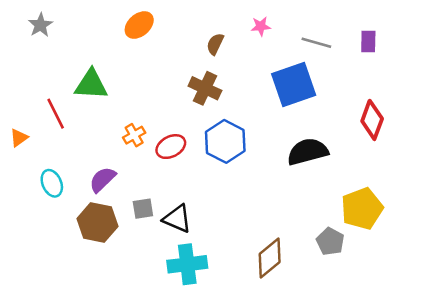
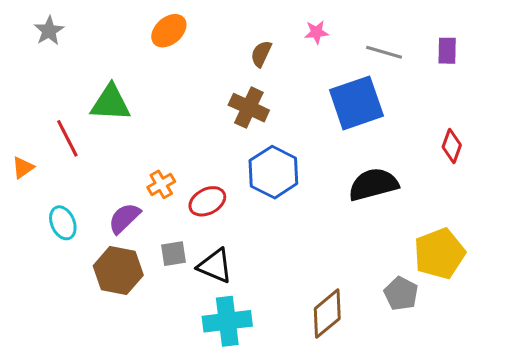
red diamond: (372, 120) -> (452, 146), size x0.7
orange cross: (134, 135) -> (161, 184), moved
red ellipse: (171, 147) -> (207, 201), moved

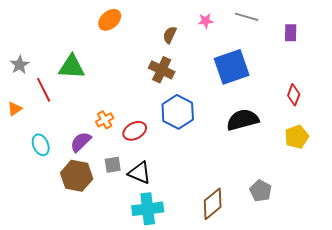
gray star: (49, 31) -> (20, 65), moved
gray line: (384, 52) -> (247, 17), moved
yellow pentagon: (439, 254) -> (297, 137), moved, size x0.7

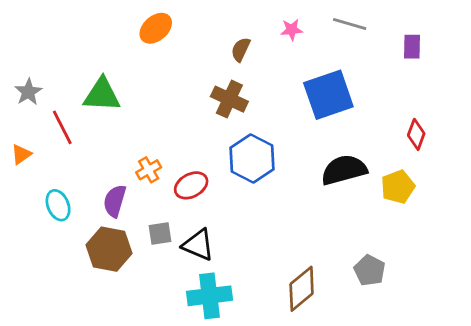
yellow pentagon: (297, 137) -> (398, 187), moved
purple semicircle: (81, 142) -> (115, 201), turned -30

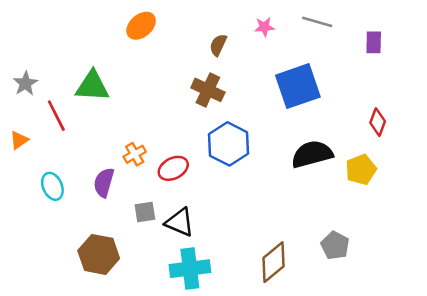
brown hexagon: (109, 249) -> (99, 254), moved

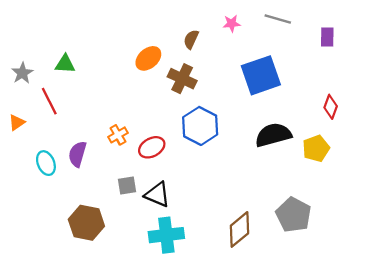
orange ellipse: (141, 26) -> (148, 58), moved
green triangle: (92, 86) -> (65, 64), moved, size x0.7
purple semicircle: (104, 182) -> (77, 154), moved
gray pentagon: (335, 245) -> (294, 215), size x1.4

